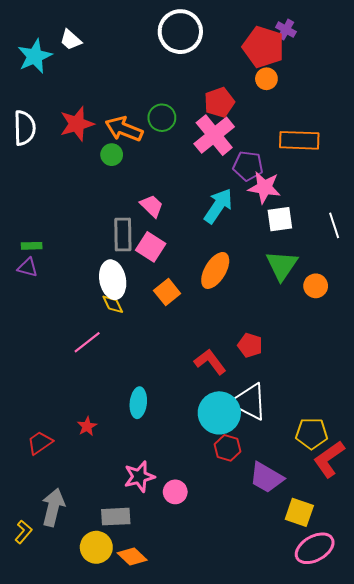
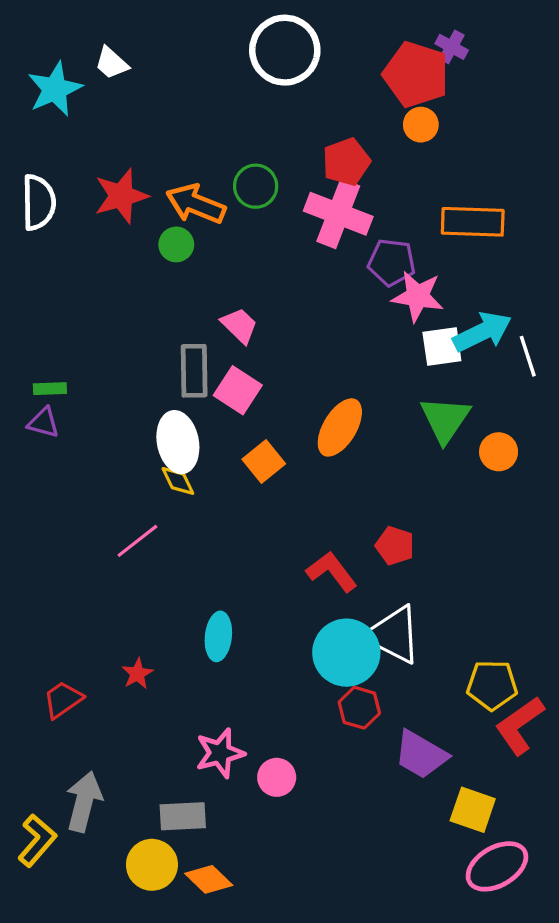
pink cross: (214, 135) -> (338, 214), turned -30
cyan arrow: (218, 206) -> (482, 332), moved, turned 30
yellow L-shape: (23, 532) -> (37, 840), size x1.4

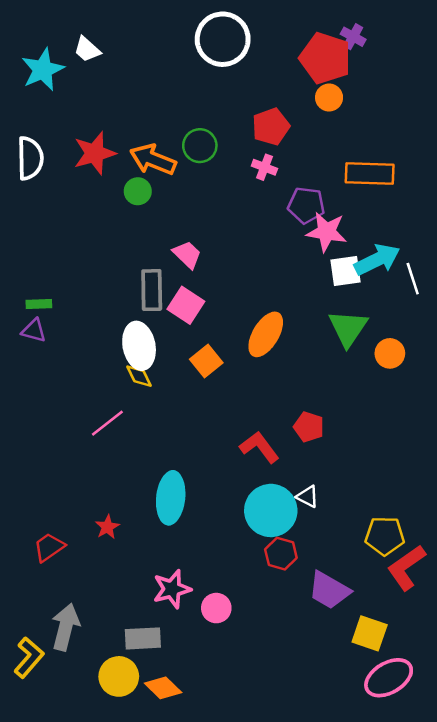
pink cross: (338, 214) -> (264, 167), size x0.5
white triangle: (393, 635) -> (308, 497), size x0.5
cyan ellipse: (218, 636) -> (171, 498), size x1.4

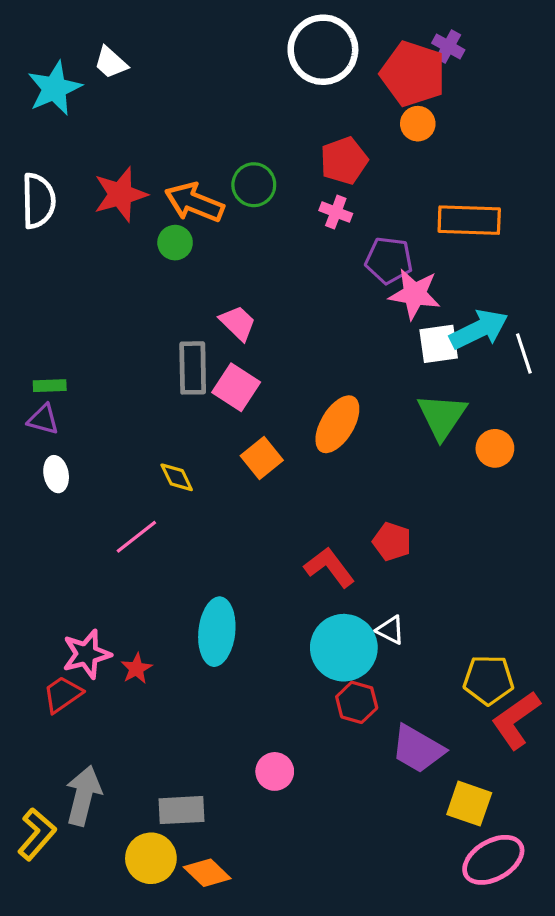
white circle: (223, 39) -> (323, 50), moved
white ellipse: (139, 346) -> (56, 474), moved, size x0.6
pink star: (172, 589) -> (87, 654), moved

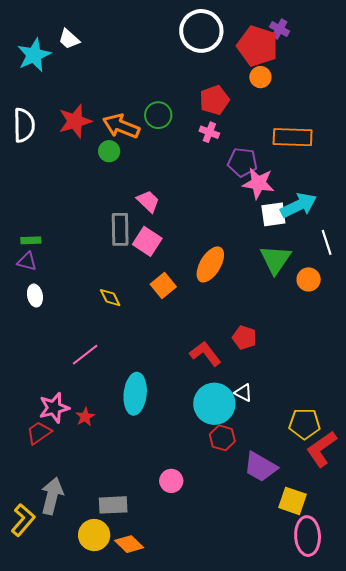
white line: (524, 354) -> (327, 242), moved
pink line: (136, 537) -> (85, 355), moved
pink ellipse: (493, 860) -> (308, 536), turned -63

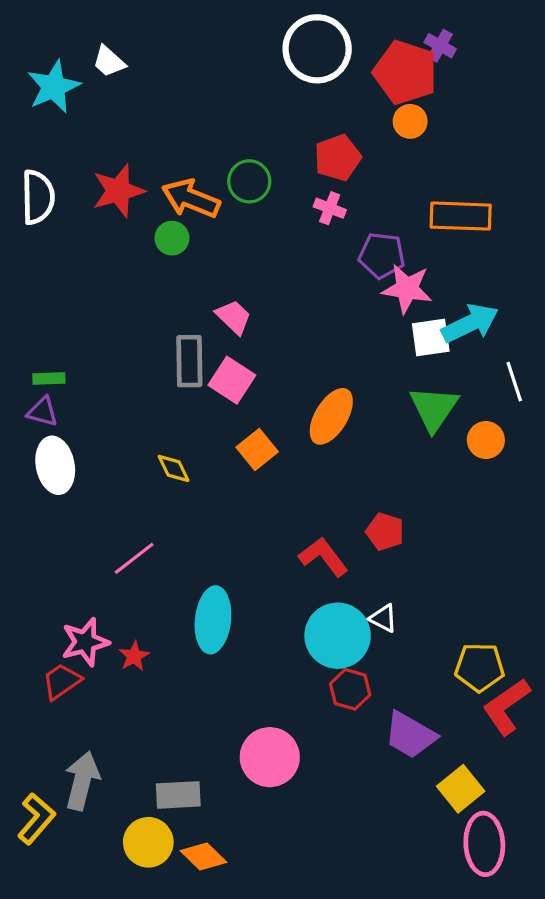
white ellipse: (35, 296) -> (55, 465), size x1.6
pink circle: (171, 481) -> (270, 757), size x1.6
yellow square: (293, 501) -> (461, 789), turned 32

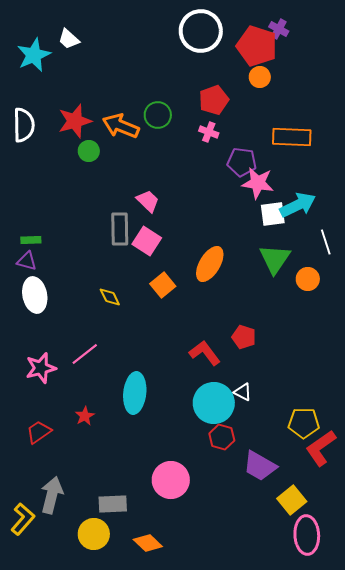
green circle: (172, 238) -> (89, 151), moved
pink star: (85, 642) -> (41, 368), moved
orange diamond: (204, 856) -> (148, 543), moved

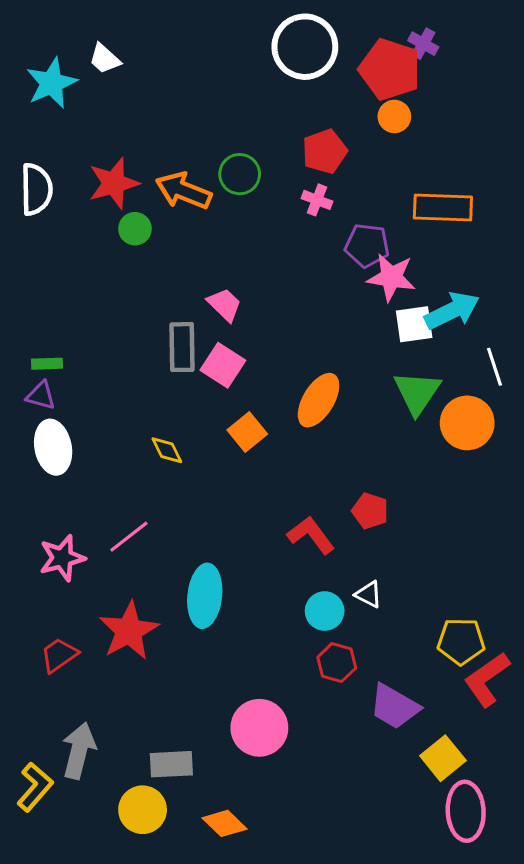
orange circle: (308, 279) -> (467, 423), size x1.5
cyan circle: (214, 403) -> (325, 611), size x0.6
red star: (85, 416) -> (129, 631), size x2.0

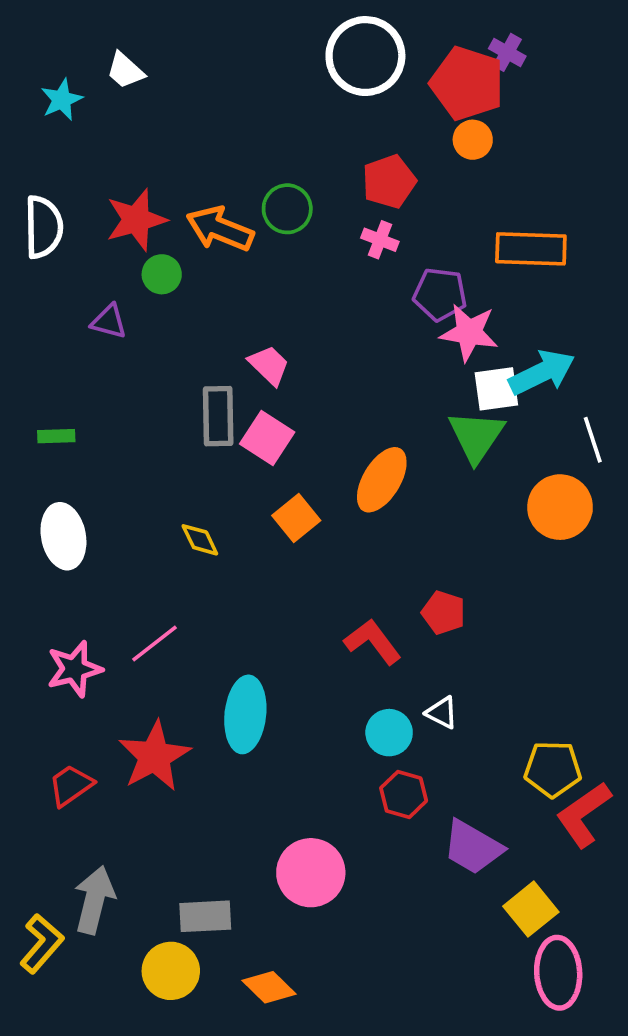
cyan star: (52, 83) -> (62, 100), size x0.7
green triangle: (417, 393) -> (476, 436), moved
purple triangle: (41, 396) -> (109, 322), moved

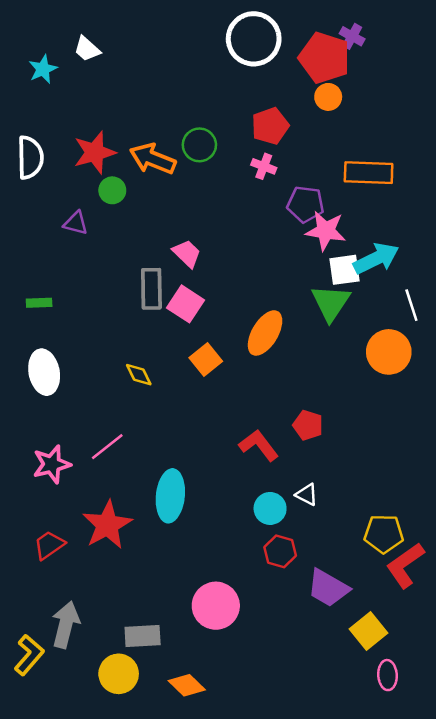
pink ellipse: (558, 973) -> (387, 675), size x0.6

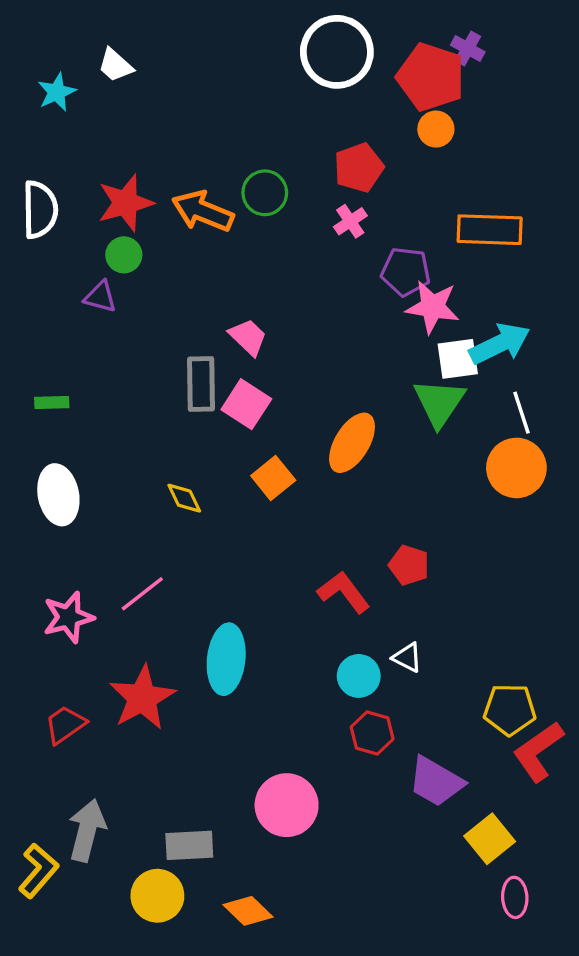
pink cross: (264, 166) -> (350, 221), turned 35
green circle: (112, 190) -> (124, 255), moved
white line: (411, 305) -> (521, 413), moved

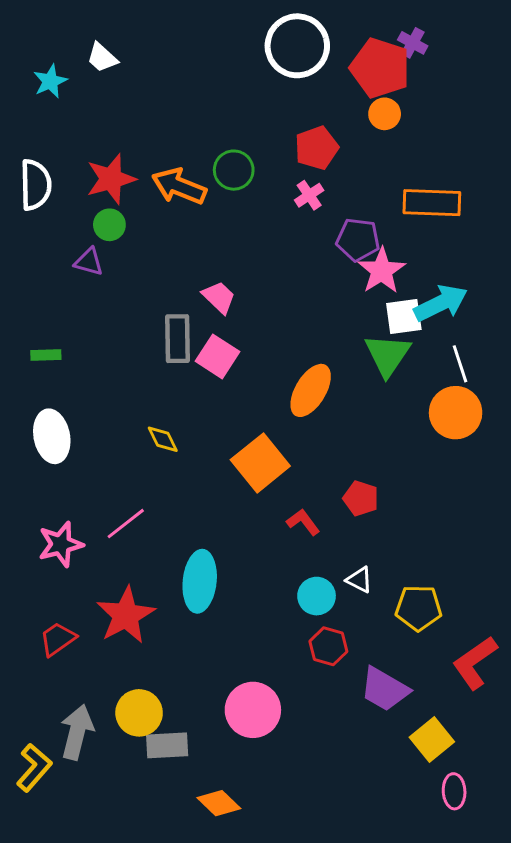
pink star: (433, 307) -> (382, 271), turned 30
orange square: (273, 478) -> (260, 463), moved, size x1.5
red L-shape: (344, 592) -> (303, 522), size x0.7
yellow pentagon: (510, 710) -> (419, 608), moved
yellow circle: (157, 896) -> (139, 713), moved

